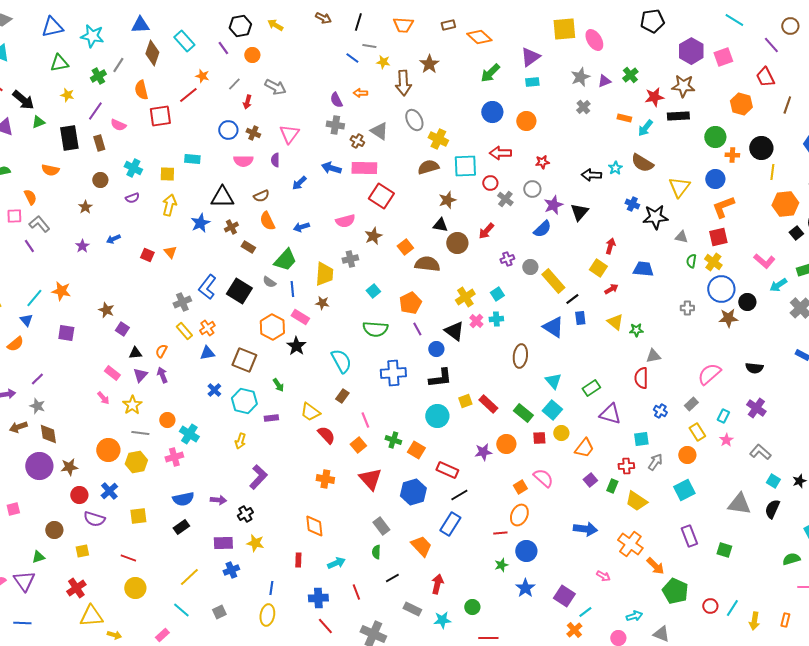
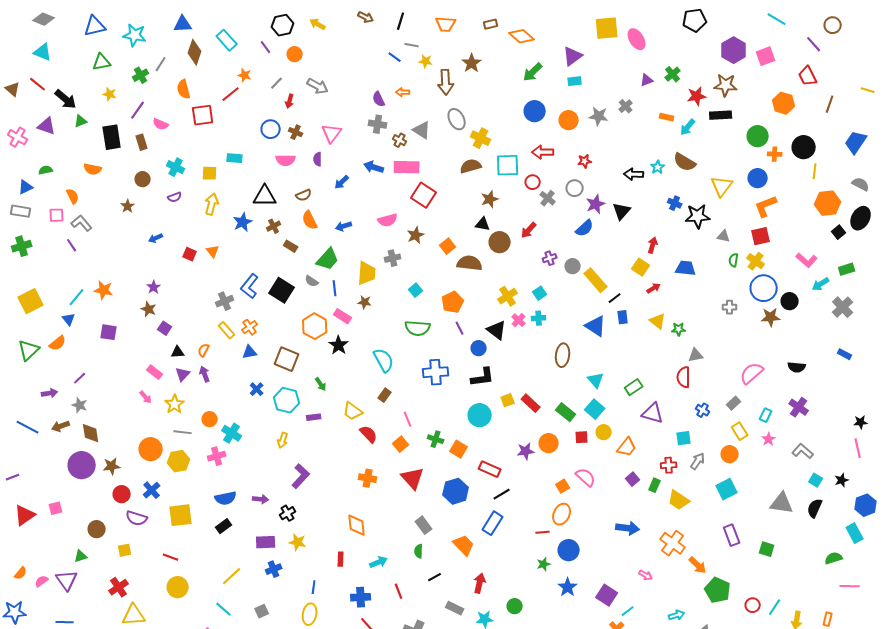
gray star: (580, 77) -> (599, 116), moved, turned 30
purple star: (82, 246) -> (154, 287), moved
yellow square: (138, 516) -> (181, 515), size x1.4

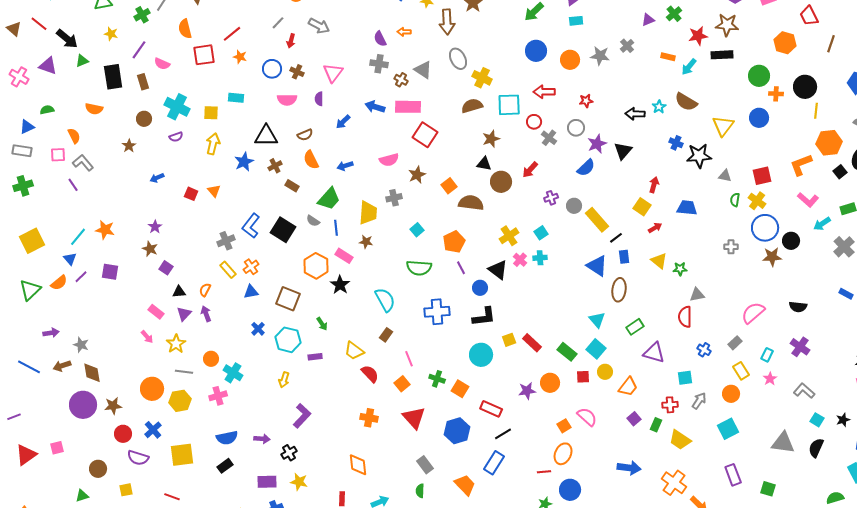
orange star: (245, 75) -> (240, 57), moved
cyan cross: (176, 167) -> (177, 107), size x1.4
orange L-shape: (766, 206) -> (801, 165), moved
brown ellipse: (563, 355) -> (619, 290), moved
purple line: (80, 378) -> (81, 277), moved

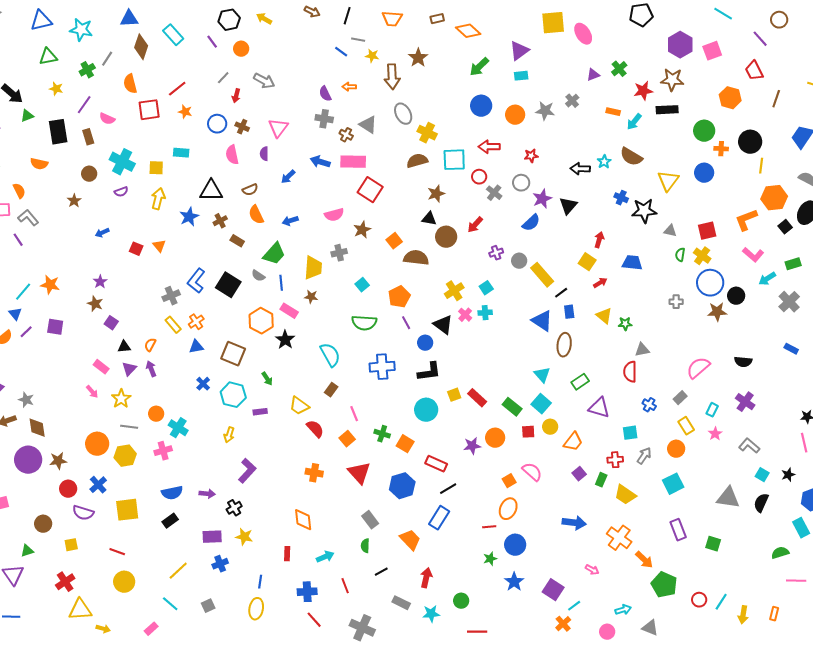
pink semicircle: (287, 100) -> (232, 155), turned 78

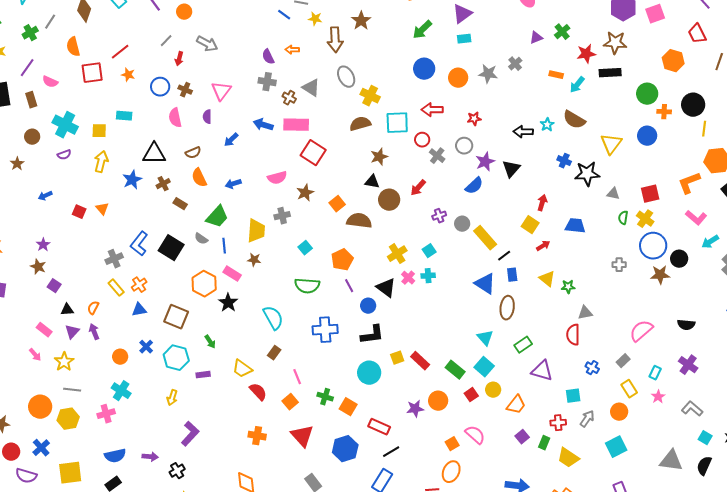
orange circle: (156, 414) -> (120, 357), moved
red square: (528, 432) -> (471, 395), turned -32

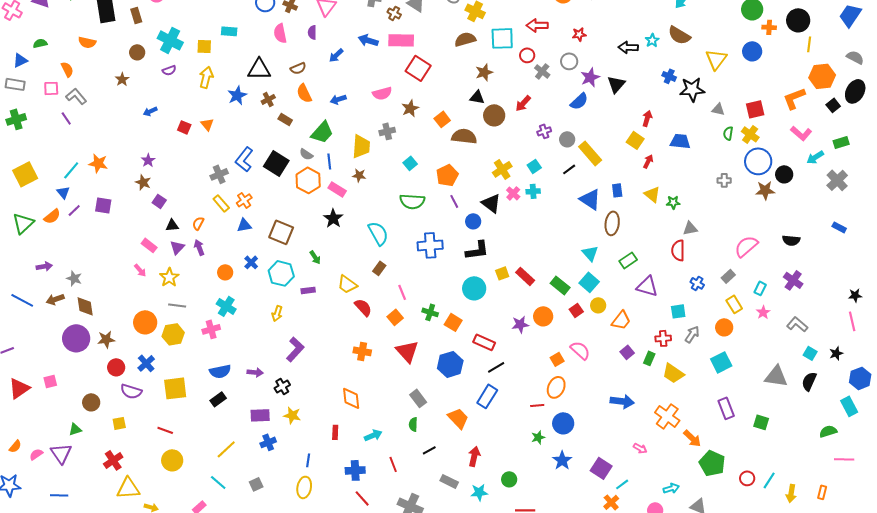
red arrow: (543, 246) -> (648, 161), turned -32
black line: (504, 256) -> (569, 169), moved
orange hexagon: (204, 284) -> (308, 180), moved

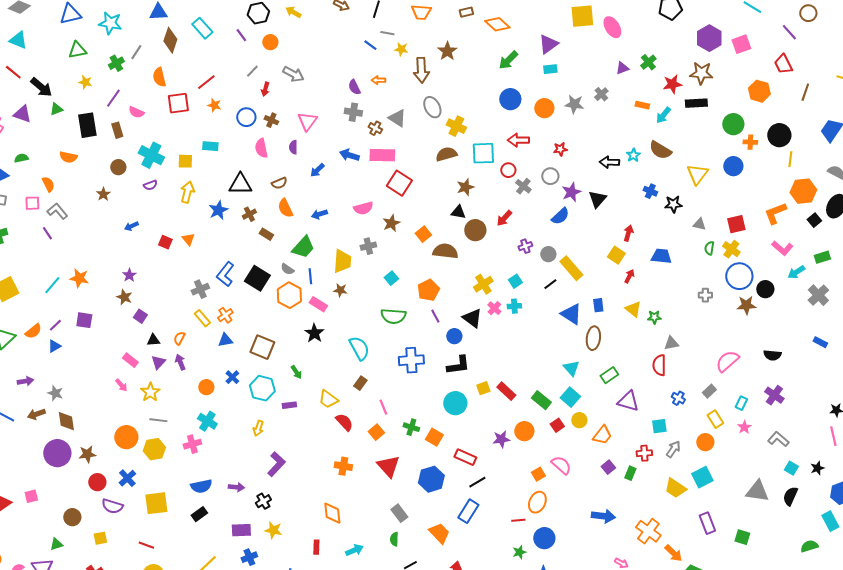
black star: (692, 89) -> (673, 204), size x0.7
blue triangle: (63, 192) -> (54, 346), moved, turned 40
yellow trapezoid: (673, 373) -> (675, 488), moved

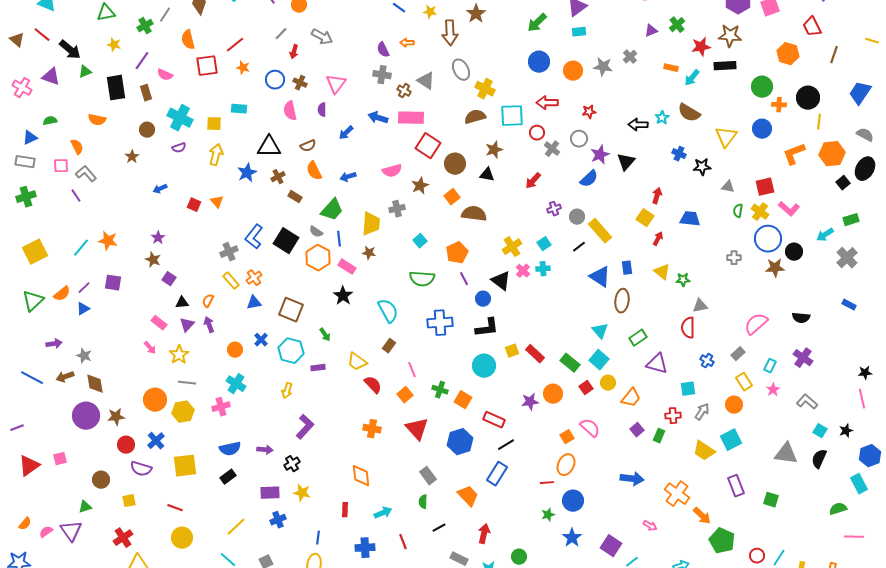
orange L-shape: (775, 213) -> (794, 154), moved
brown circle: (475, 230) -> (455, 164), moved
pink L-shape: (782, 248) -> (789, 209), moved

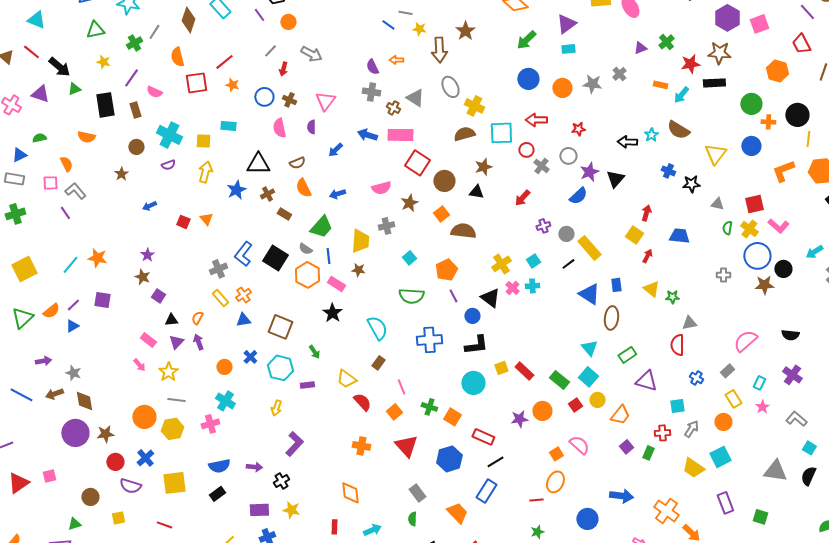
blue circle: (573, 501) -> (587, 519), moved

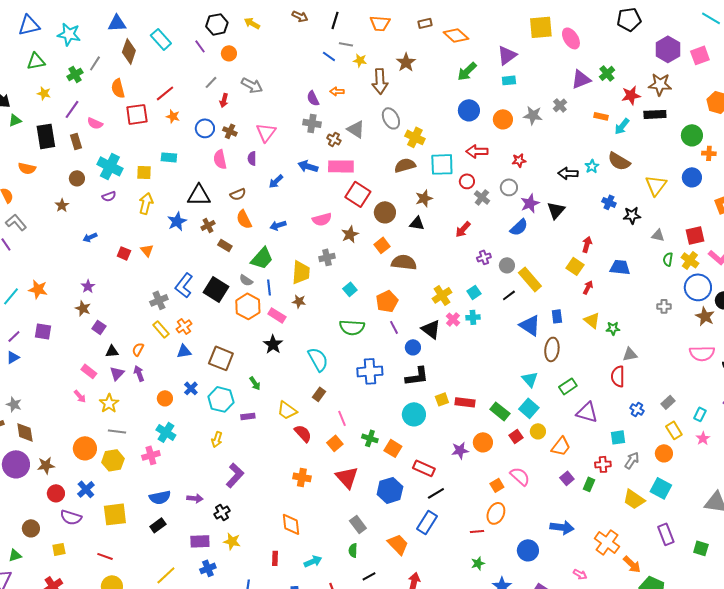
purple triangle: (640, 48) -> (581, 79), size x1.5
brown star: (764, 285) -> (705, 316), turned 30
pink semicircle: (745, 341) -> (702, 353), moved, turned -140
red rectangle: (524, 371) -> (465, 402), turned -36
cyan square: (720, 457) -> (661, 488), turned -35

